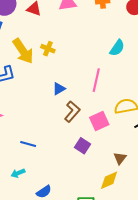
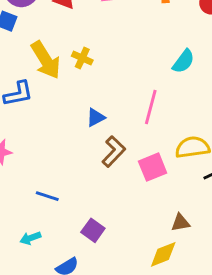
purple square: (83, 146) -> (93, 230), moved
brown triangle: (120, 158) -> (180, 223), turned 40

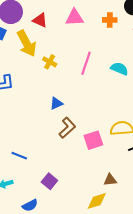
yellow arrow: (46, 60) -> (27, 43), moved
cyan semicircle: (183, 61) -> (119, 69), turned -108
pink line: (151, 107) -> (86, 63), moved

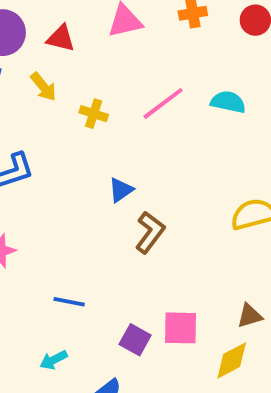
yellow arrow: (27, 43) -> (43, 87), size x0.6
pink line: (86, 63) -> (163, 103), turned 45
pink square: (93, 140) -> (181, 328), moved, turned 30

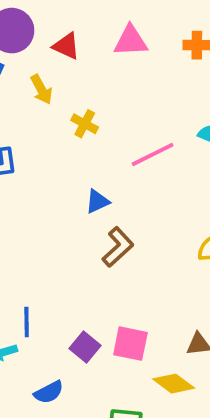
pink line: (163, 103) -> (153, 155), moved
blue line: (69, 302) -> (27, 322), moved, turned 68
yellow diamond: (232, 360) -> (174, 384), turned 54

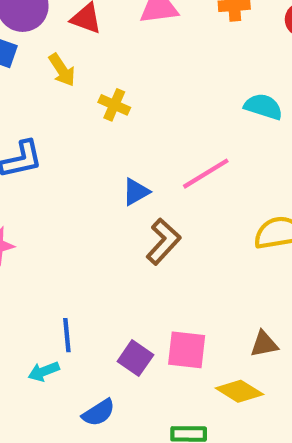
pink line: (153, 155) -> (206, 174), moved

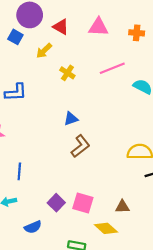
yellow arrow: (62, 70) -> (44, 51), turned 70
pink line: (206, 174) -> (112, 68), moved
blue line: (67, 335) -> (19, 171), moved

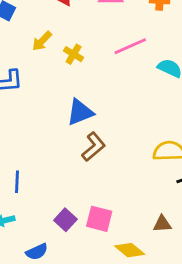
yellow arrow: (44, 51) -> (42, 41), moved
blue triangle: (71, 119) -> (80, 112), size x1.5
brown triangle: (122, 207) -> (162, 224), moved

